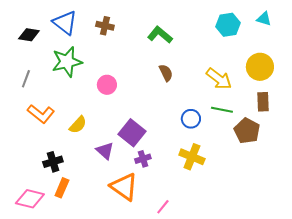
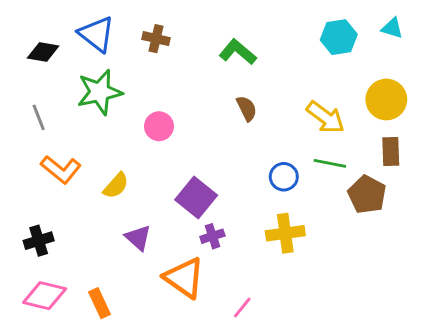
gray line: (26, 79) -> (39, 117), turned -42
purple triangle: (105, 151) -> (138, 238), moved
yellow cross: (192, 157) -> (285, 233), turned -30
black cross: (53, 162) -> (39, 241), moved
orange rectangle: (62, 188) -> (100, 303), moved, turned -48

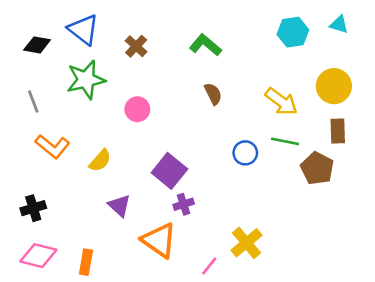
brown cross: (156, 39) -> (136, 46), moved, turned 30
yellow cross: (285, 233) -> (247, 243), moved, turned -32
orange rectangle: (100, 303) -> (86, 262), turned 35

